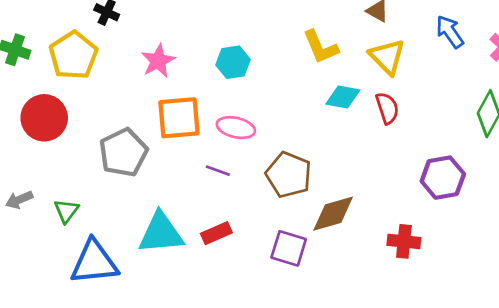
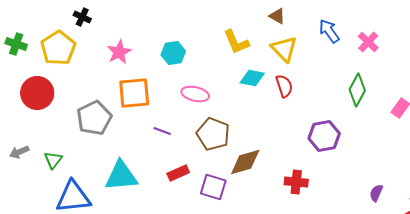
pink ellipse: (236, 128) -> (195, 94), moved
red rectangle: (216, 233) -> (178, 173), moved

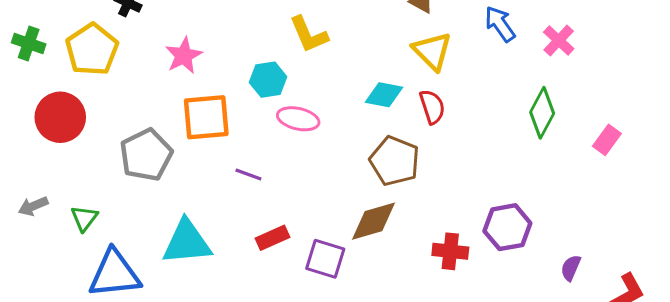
yellow L-shape: (236, 42) -> (309, 34), moved
cyan hexagon: (173, 53) -> (268, 80), moved
brown pentagon: (213, 134) -> (395, 161), moved
purple hexagon: (324, 136) -> (507, 227), moved

